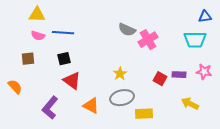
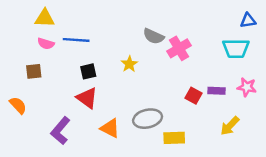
black square: (64, 59) -> (88, 71), moved
yellow star: (120, 74) -> (129, 64), moved
yellow arrow: (190, 104) -> (230, 126), turned -72

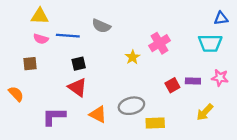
gray semicircle: (154, 36) -> (101, 26), moved
yellow star: (129, 64) -> (133, 57), moved
red square: (194, 96) -> (172, 85), turned 32
purple L-shape: (60, 131) -> (54, 117), turned 50

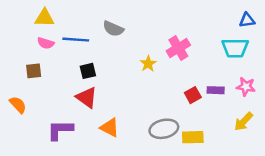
gray ellipse: (131, 106) -> (164, 129), moved
yellow arrow: (205, 112) -> (243, 122), moved
yellow rectangle: (155, 123) -> (193, 137), moved

